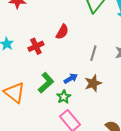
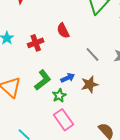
red semicircle: (62, 32) -> (63, 31), turned 119
gray line: (93, 53) -> (92, 54), turned -63

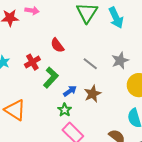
green L-shape: (43, 80) -> (51, 78), moved

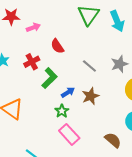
pink arrow: (32, 11) -> (33, 27), moved, turned -32

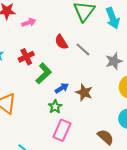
red semicircle: (57, 46) -> (61, 42), moved
gray line: (89, 66) -> (83, 49), moved
brown star: (90, 96) -> (84, 92), turned -30
pink rectangle: (69, 134) -> (62, 130), turned 65

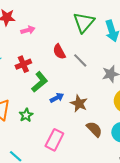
green star: (55, 107) -> (26, 115), moved
brown semicircle: (106, 137) -> (94, 129), moved

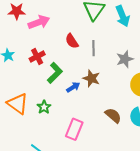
pink arrow: (28, 30) -> (39, 22), size x1.5
gray line: (80, 60) -> (94, 48), turned 49
brown star: (79, 103) -> (91, 78), moved

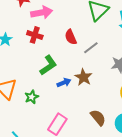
gray line: (94, 48) -> (91, 48), turned 42
red cross: (37, 56) -> (35, 35), moved, turned 35

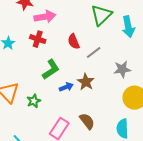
brown semicircle: (98, 118) -> (87, 121), moved

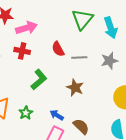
gray line: (94, 52) -> (79, 57), turned 42
gray star: (122, 69) -> (109, 61), moved
blue arrow: (66, 87) -> (57, 115), moved, turned -120

